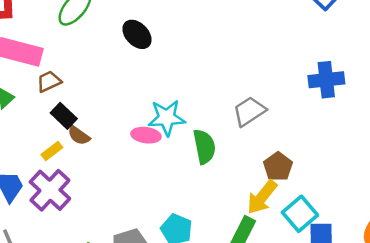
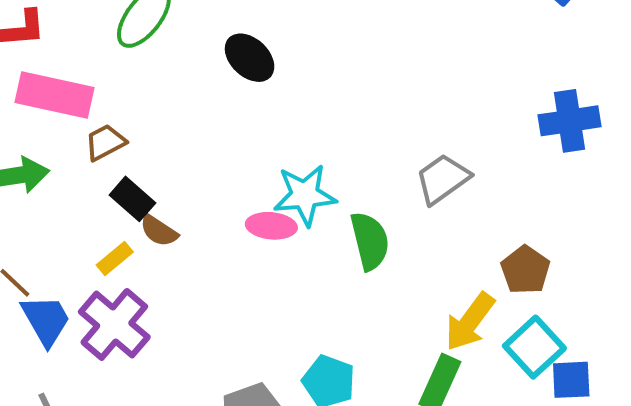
brown pentagon: (278, 167) -> (525, 270), moved

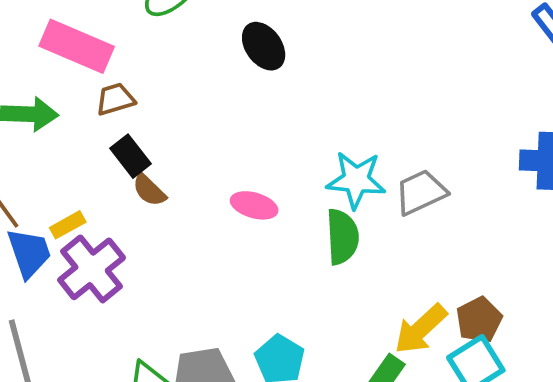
cyan star: (305, 195) -> (356, 180), moved
yellow rectangle: (115, 259) -> (68, 225), moved
brown pentagon: (525, 270) -> (479, 320), moved

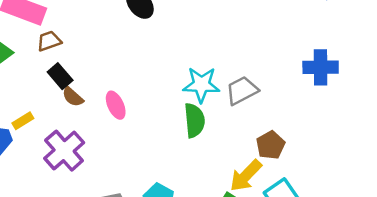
pink ellipse: (254, 205) -> (116, 105), moved, turned 52
purple cross: (92, 269) -> (64, 151), moved
brown pentagon: (479, 320) -> (271, 145), moved

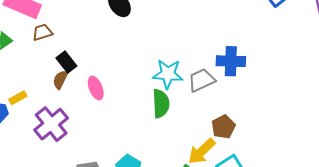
blue cross: (321, 67) -> (231, 61), moved
black rectangle: (60, 76) -> (66, 62), moved
brown semicircle: (73, 97) -> (60, 80), turned 72

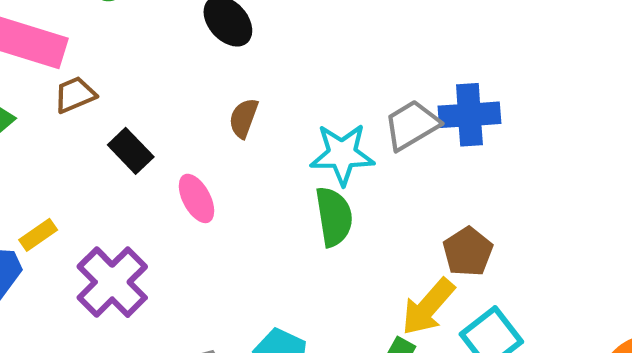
brown semicircle: (60, 80) -> (244, 118), moved
gray trapezoid: (202, 80) -> (412, 125), moved

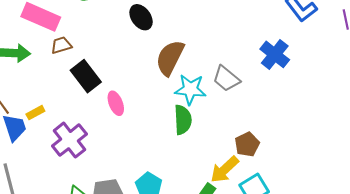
blue cross: (469, 115) -> (275, 54), moved, turned 36
brown semicircle: (244, 118) -> (170, 58), moved, size x1.8
gray trapezoid: (412, 125) -> (226, 79), turned -116
black rectangle: (131, 151) -> (86, 76), size x1.4

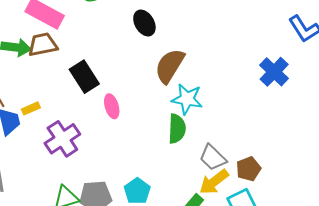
brown trapezoid: (61, 45) -> (43, 45), moved, size x1.4
gray trapezoid: (226, 79) -> (213, 158), moved
brown pentagon: (247, 144) -> (248, 169), moved

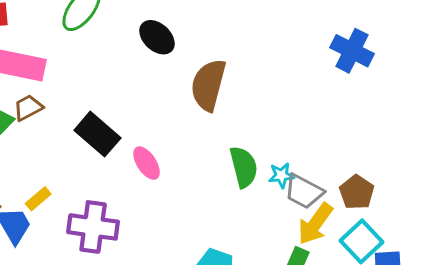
brown trapezoid: (43, 45) -> (28, 108), size x0.7
cyan star: (187, 99) -> (281, 175), moved, size x0.6
purple cross: (62, 139) -> (93, 227), turned -32

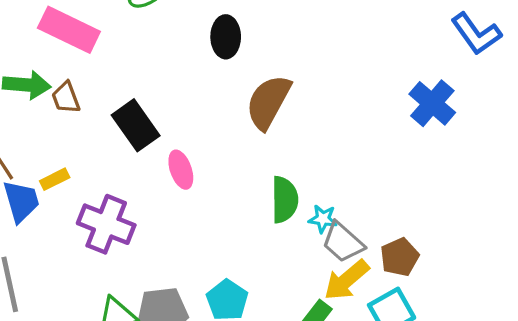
black ellipse: (157, 37) -> (226, 37), turned 33
brown trapezoid: (28, 108) -> (66, 98), moved, turned -96

